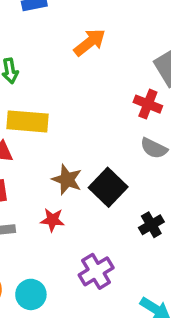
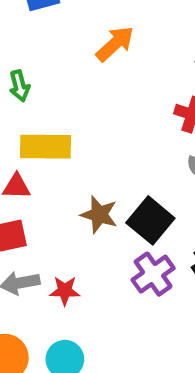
red star: (52, 220) -> (65, 291), moved
purple cross: (96, 271) -> (153, 274), moved

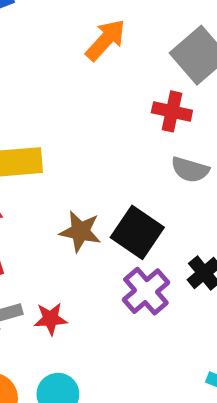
orange arrow: (115, 44) -> (106, 40), moved

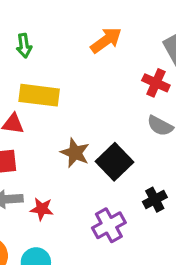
orange arrow: (106, 40) -> (106, 40), moved
purple cross: (146, 291) -> (109, 225), moved

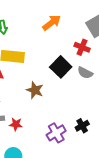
black square: (114, 162) -> (61, 67), moved
black cross: (155, 200) -> (82, 126), moved

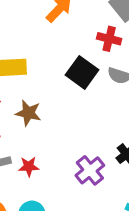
brown star: (35, 90) -> (28, 113), moved

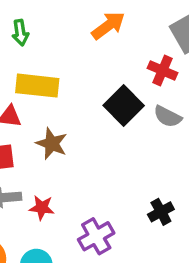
purple cross: (90, 170) -> (96, 236), moved

